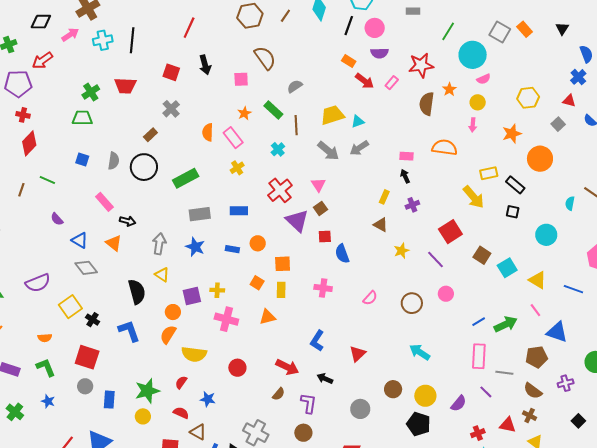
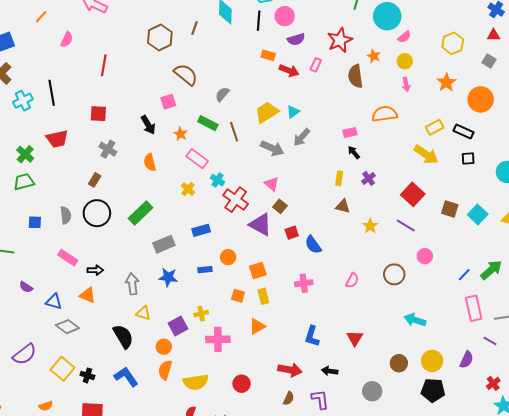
black arrow: (205, 65) -> (148, 125), moved
pink rectangle: (233, 138) -> (197, 159), moved
cyan cross: (278, 149) -> (217, 180), moved

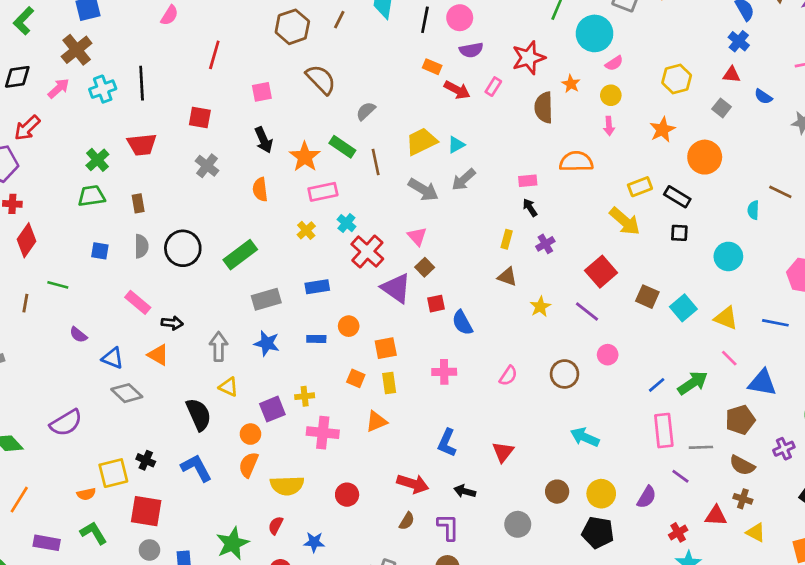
pink square: (168, 102) -> (262, 92), moved
orange star: (180, 134) -> (305, 157), size x1.6
pink rectangle: (197, 159) -> (323, 192), turned -55
brown rectangle: (95, 180) -> (138, 203), moved, turned -48
yellow square: (62, 369) -> (113, 473), moved, turned 30

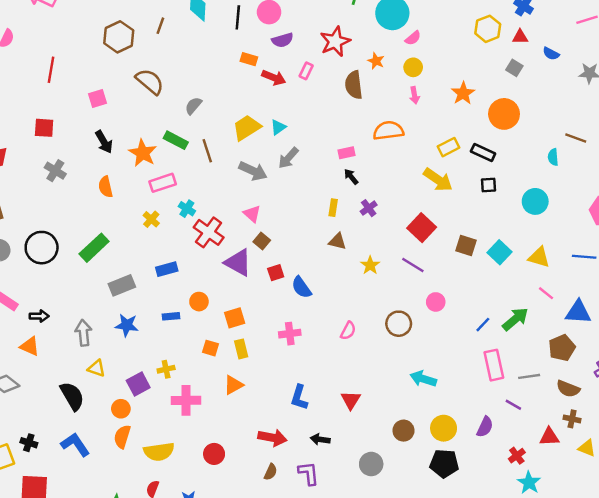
yellow hexagon: (677, 79) -> (488, 29), moved

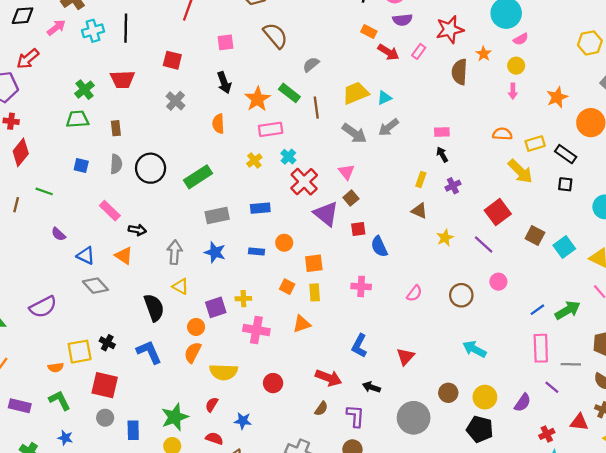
orange semicircle: (388, 131) -> (502, 134), moved, size x0.7
gray circle: (371, 464) -> (414, 418), size x1.5

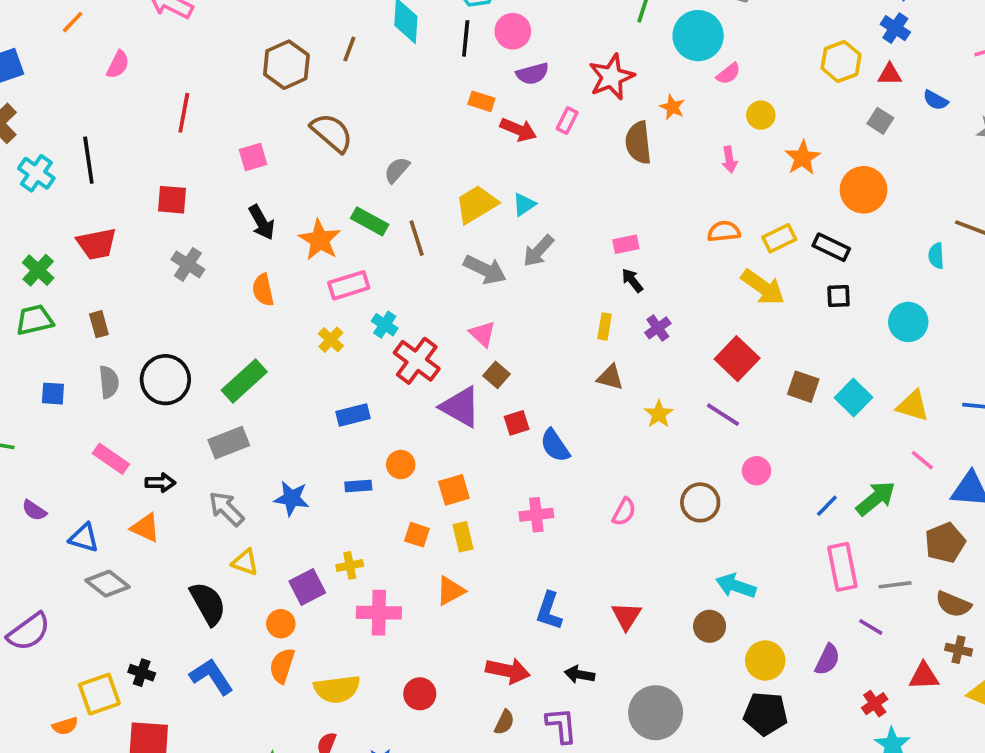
cyan cross: (93, 31) -> (36, 173), turned -30
yellow circle: (516, 66) -> (761, 115), moved
gray rectangle: (217, 216) -> (229, 443), moved
gray arrow: (175, 252) -> (226, 509), turned -40
brown circle: (448, 393) -> (710, 626), moved

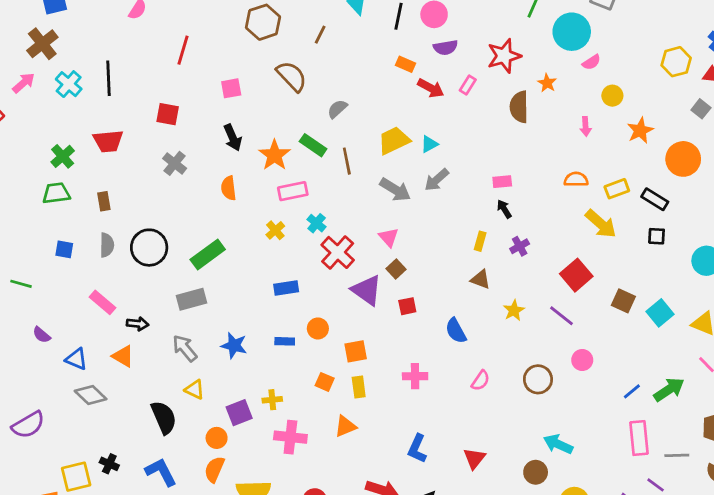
brown line: (349, 49) -> (320, 35), moved
blue semicircle: (555, 446) -> (456, 331), moved

